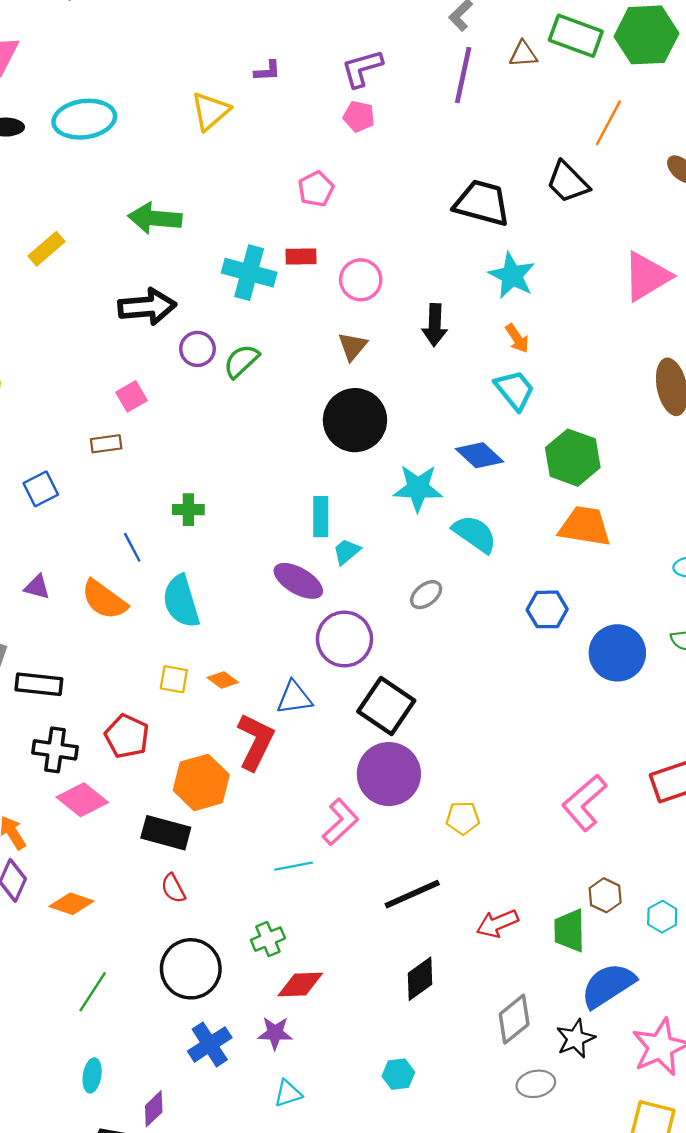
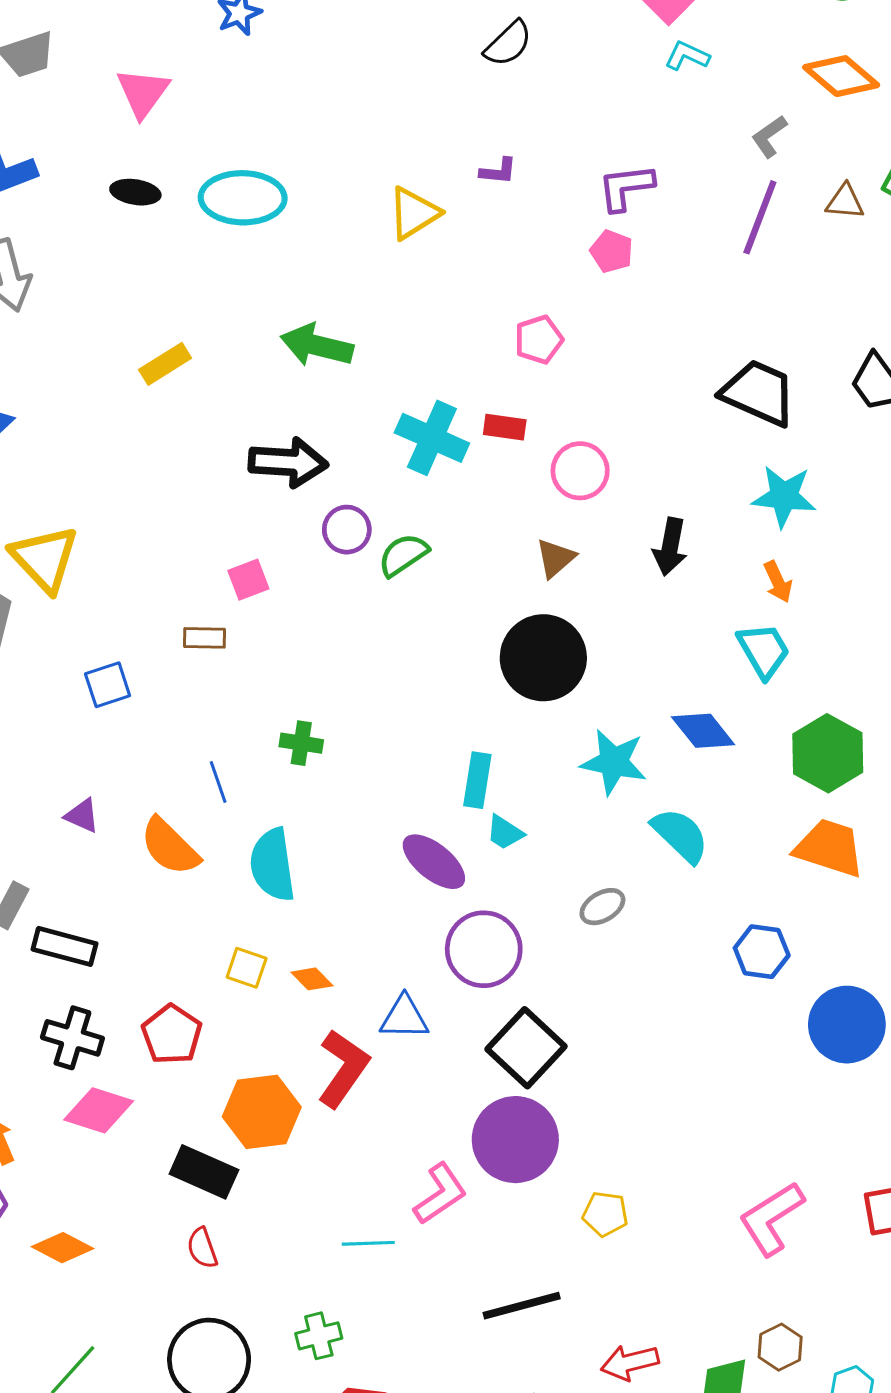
cyan star: (512, 275) -> (784, 496), turned -30
cyan trapezoid: (347, 552) -> (505, 832), turned -116
pink diamond: (82, 800) -> (99, 1110), turned -30

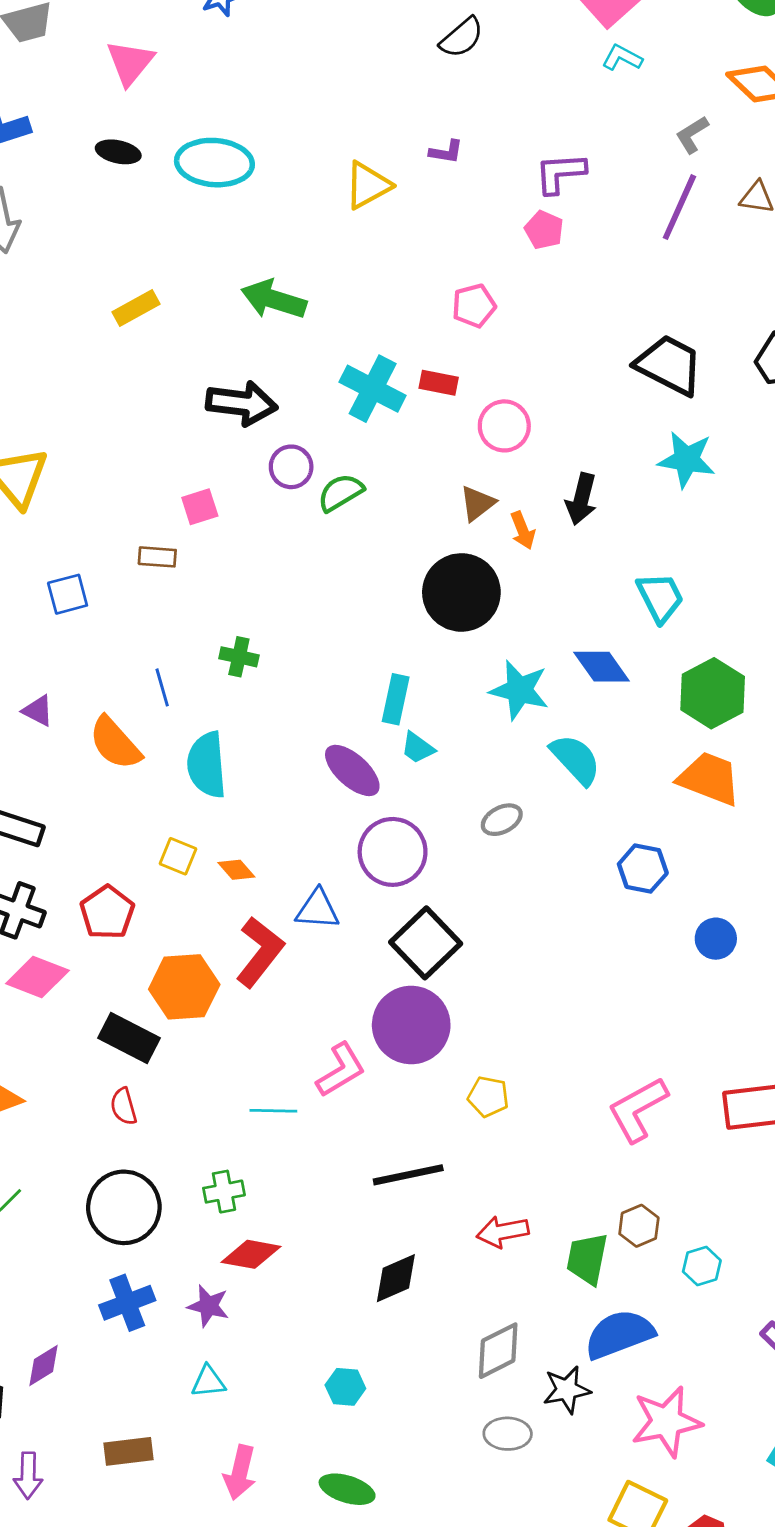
orange arrow: (778, 582) -> (523, 530), moved
blue circle: (847, 1025) -> (716, 939), size x0.6

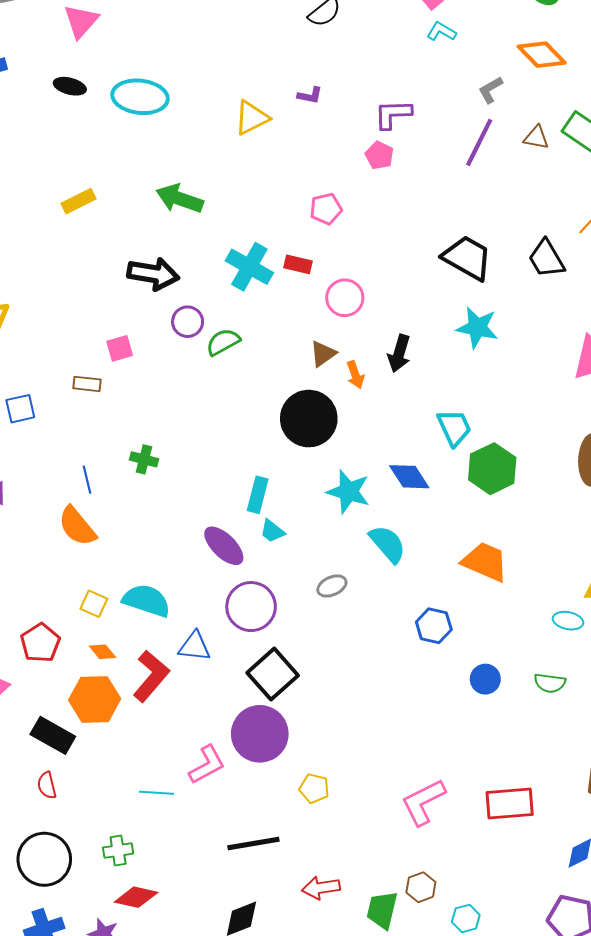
green hexagon: (713, 693) -> (492, 469), moved
orange semicircle: (115, 743) -> (77, 526), moved
cyan semicircle: (207, 765) -> (147, 601), moved, turned 111
orange diamond: (236, 870) -> (102, 652), moved

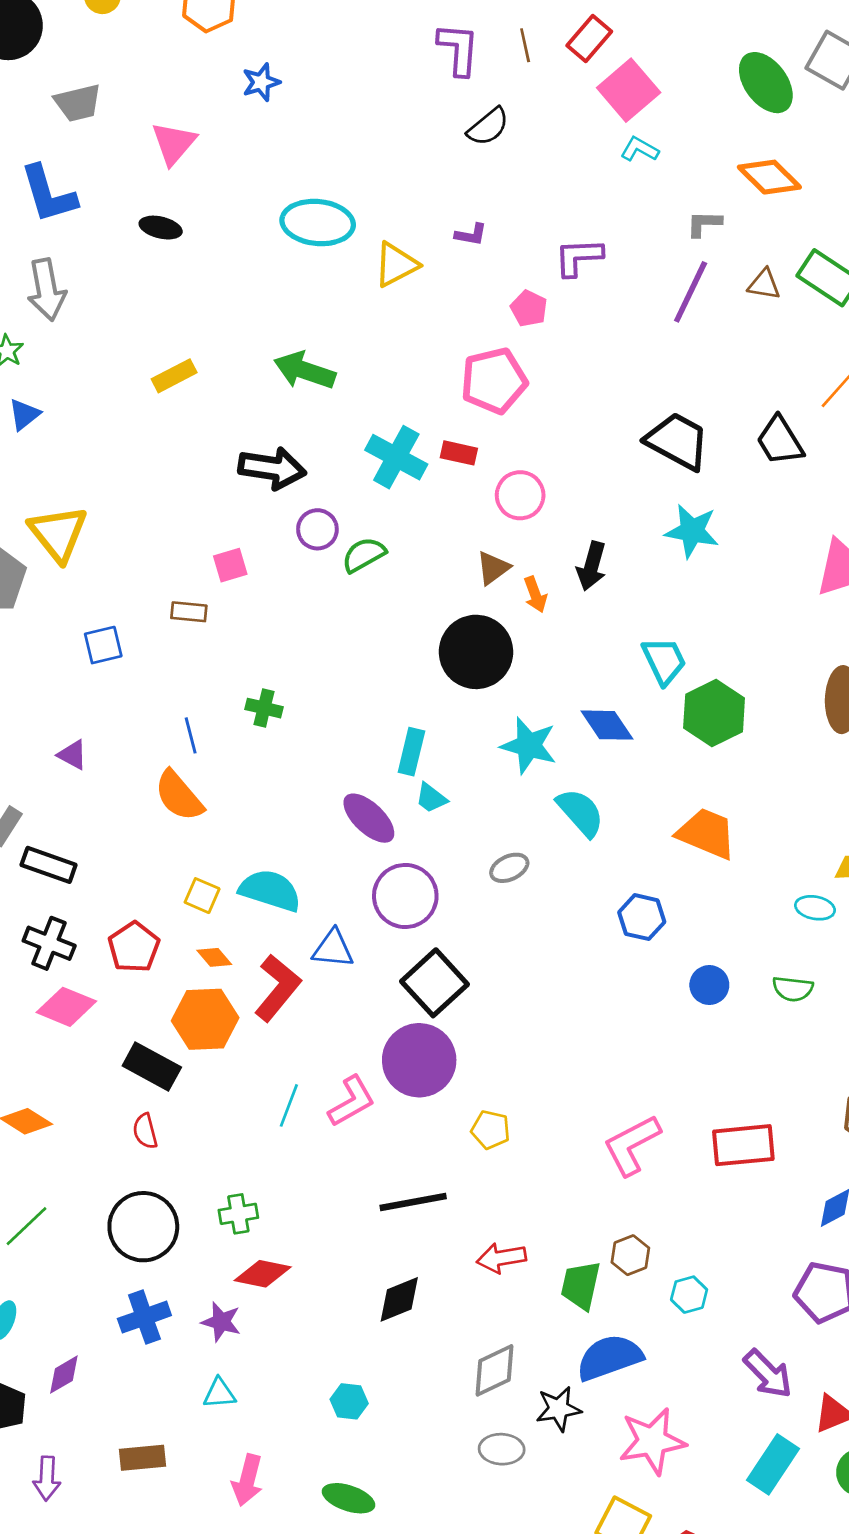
gray L-shape: (490, 90) -> (704, 224), turned 32
cyan ellipse: (140, 97) -> (318, 223), moved
pink pentagon: (379, 155) -> (529, 309), moved
pink pentagon: (326, 209) -> (494, 381), size x1.6
cyan line: (156, 793) -> (289, 1105), moved, turned -72

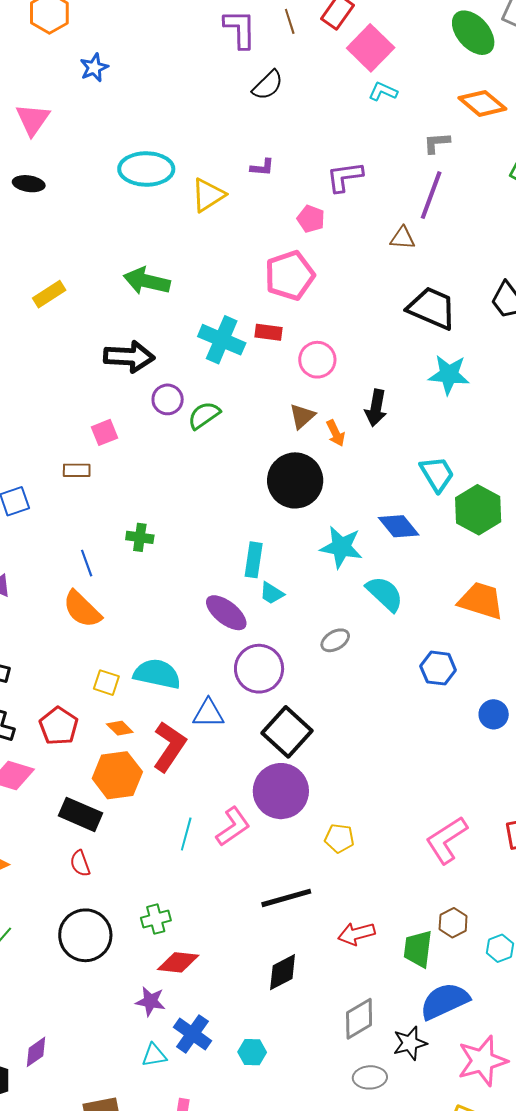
brown triangle: (764, 284) -> (403, 238), moved
blue cross: (144, 1317) -> (192, 1034), moved, turned -30

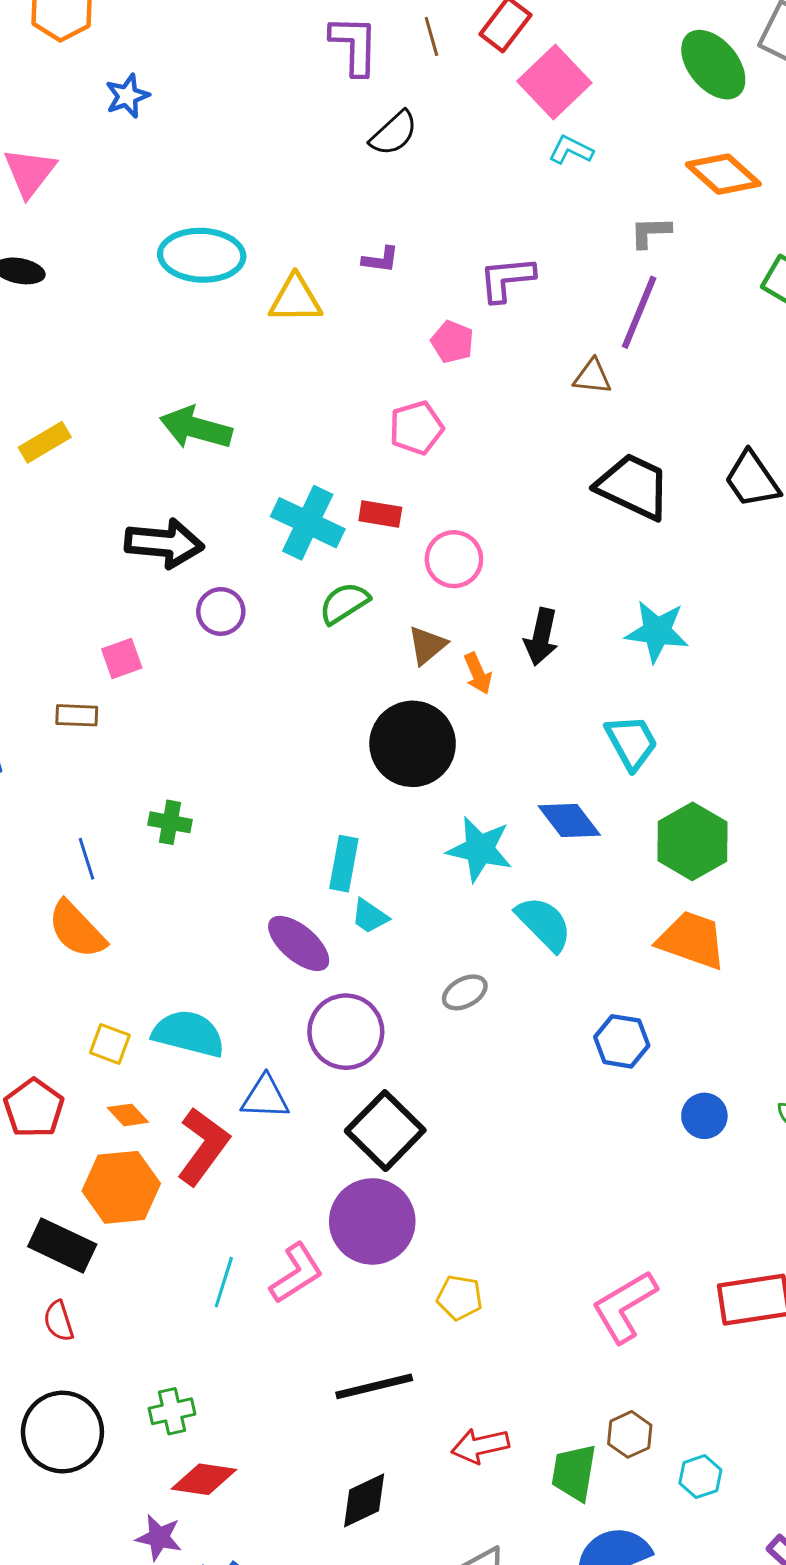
yellow triangle: (208, 195) -> (295, 299), turned 30
pink pentagon: (290, 276) -> (416, 428), size x0.7
cyan star: (449, 375) -> (657, 631), moved
green semicircle: (204, 415) -> (344, 603), moved
green hexagon: (478, 510) -> (692, 841), moved

